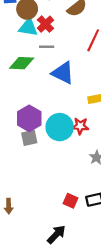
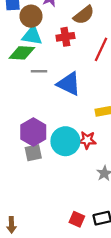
red cross: (46, 24) -> (65, 37), moved, turned 35
gray line: (47, 47) -> (39, 71), moved
green diamond: (22, 63) -> (22, 53), moved

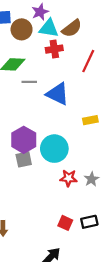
cyan triangle: (32, 36) -> (49, 28), moved
red star: (87, 140) -> (69, 178), moved

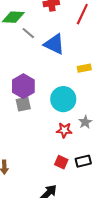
gray line: (29, 82) -> (28, 33), turned 40
cyan circle: (54, 149) -> (63, 99), moved
red star: (69, 178) -> (64, 130), moved

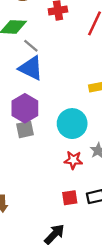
blue triangle: (54, 44) -> (31, 68), moved
red square: (61, 162) -> (70, 198), turned -32

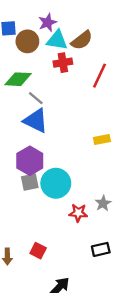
cyan circle: (72, 124) -> (56, 183), moved
red square: (70, 198) -> (38, 251), moved, turned 35

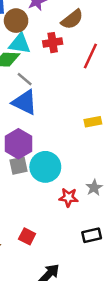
cyan triangle: (57, 40) -> (20, 44), moved

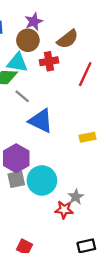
brown circle: (16, 21) -> (28, 40), moved
blue triangle: (25, 102) -> (41, 121), moved
gray star: (94, 188) -> (76, 197), moved

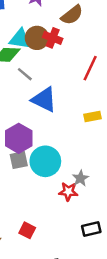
brown circle: (28, 40) -> (37, 38), moved
red cross: (49, 61) -> (53, 38), turned 30
red line: (85, 74) -> (90, 68), moved

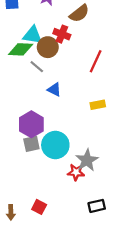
brown circle: (37, 38) -> (48, 47), moved
blue triangle: (44, 100) -> (54, 90), size x0.6
gray star: (80, 178) -> (87, 160), size x1.5

